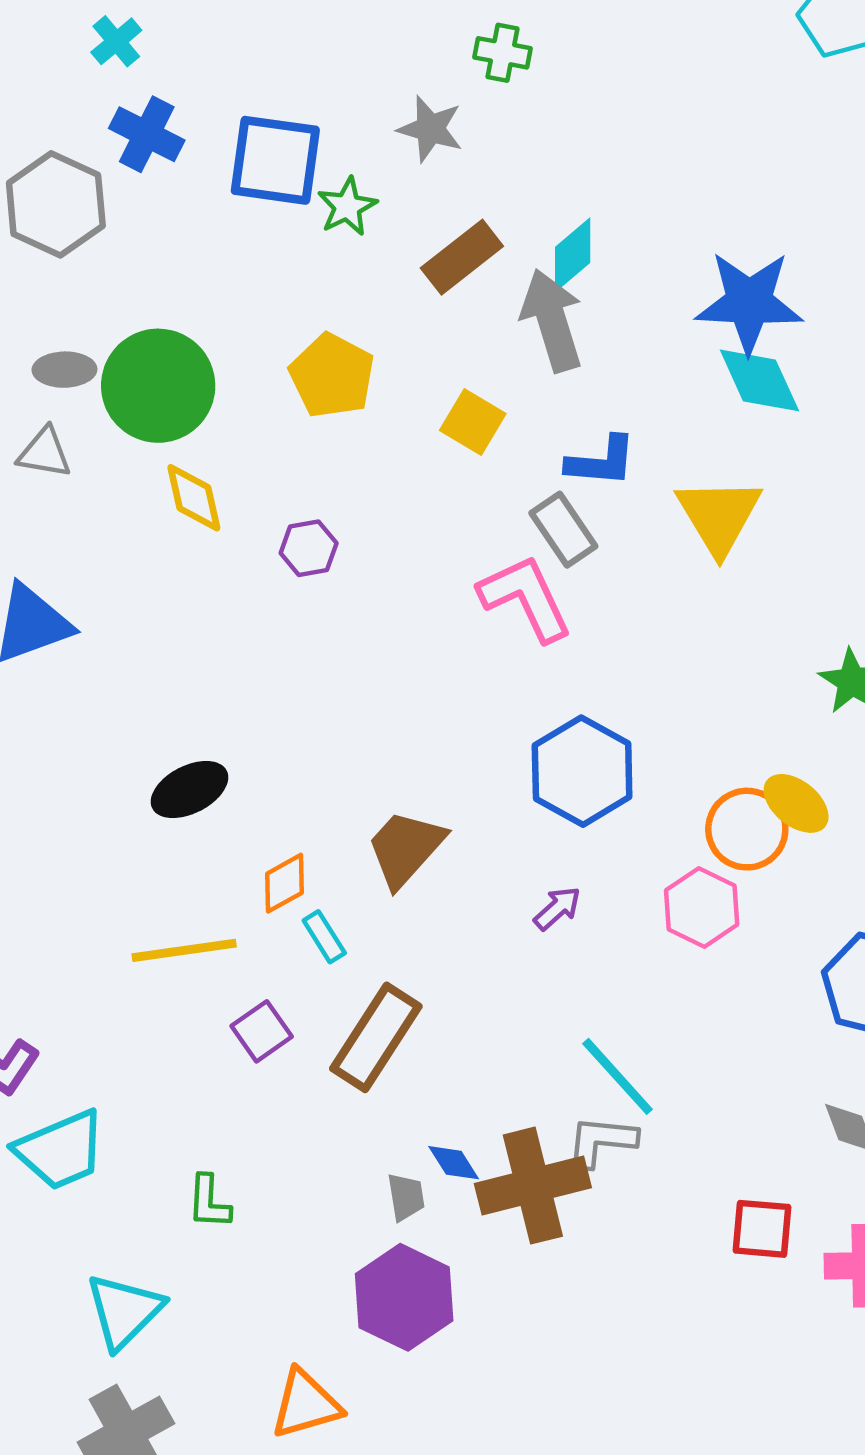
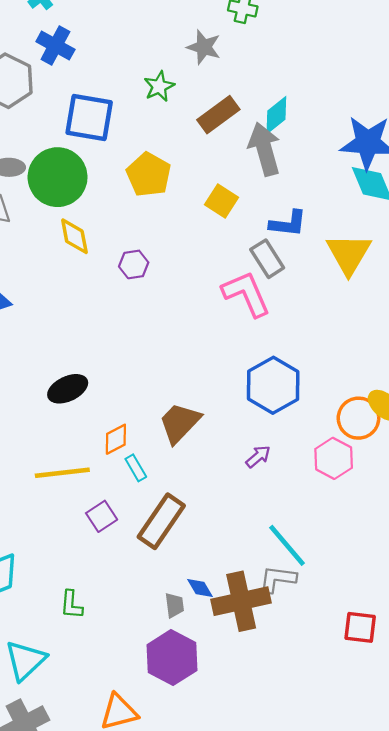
blue square: (275, 160) -> (89, 117), moved

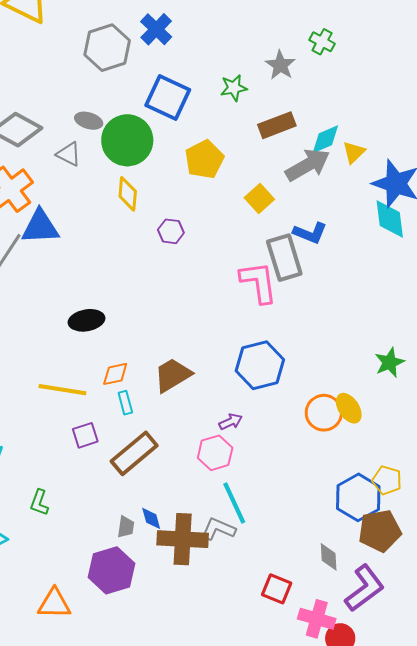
gray arrow: (265, 149) -> (308, 165), turned 60
yellow triangle: (349, 254) -> (354, 152), moved, size x0.6
gray rectangle: (267, 259) -> (284, 258), size x1.4
pink hexagon: (334, 458) -> (215, 453), moved

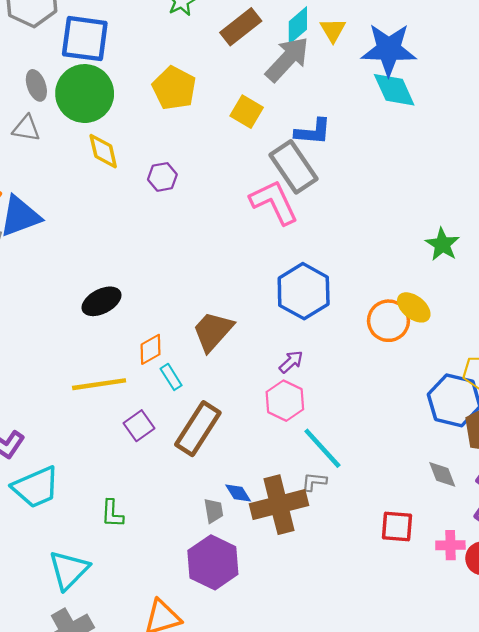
blue square: (168, 98) -> (85, 39), moved
gray ellipse: (89, 121) -> (36, 85), turned 72
gray L-shape: (218, 529) -> (314, 482), size x0.7
pink cross: (317, 619) -> (450, 545), size x0.7

